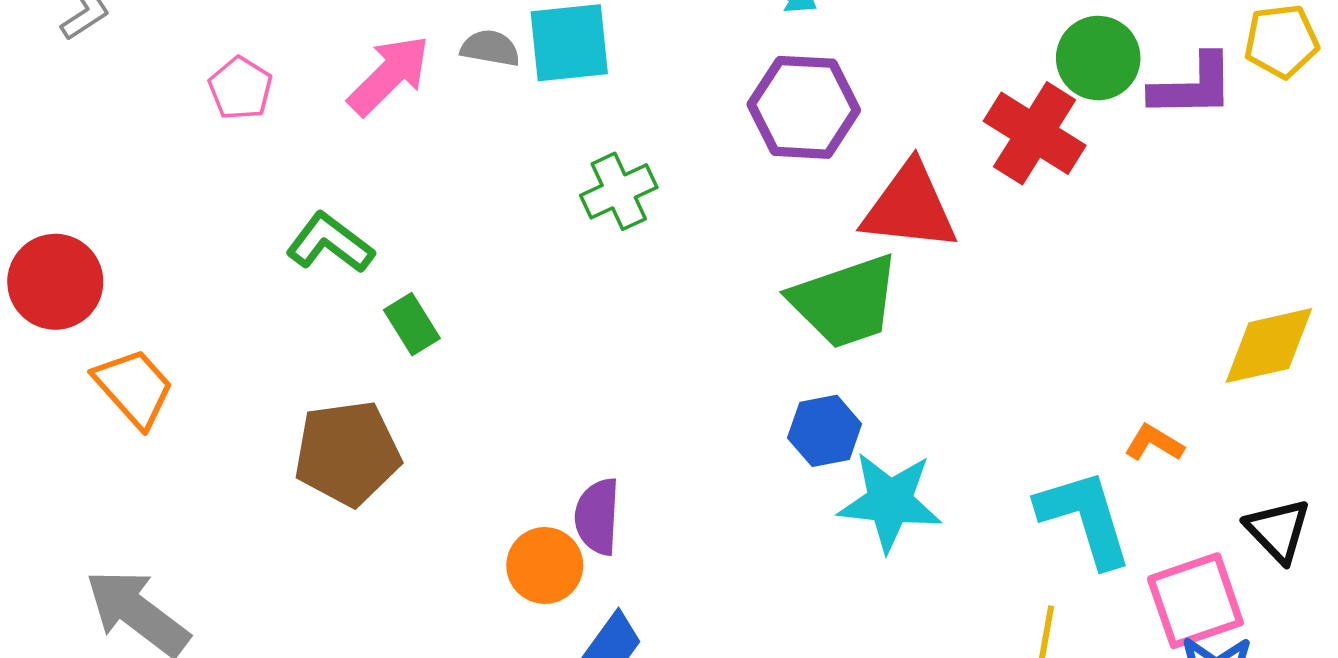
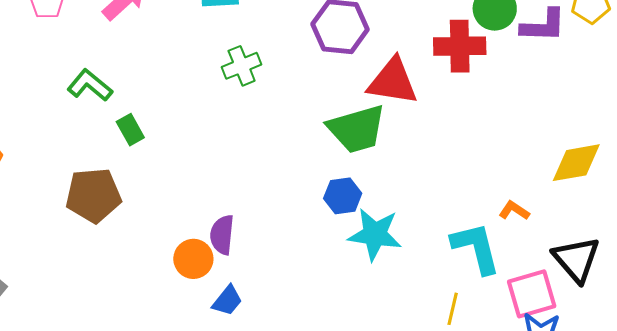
red cross: (1035, 133) -> (460, 46), turned -36
black triangle: (1278, 530) -> (576, 259), size x1.4

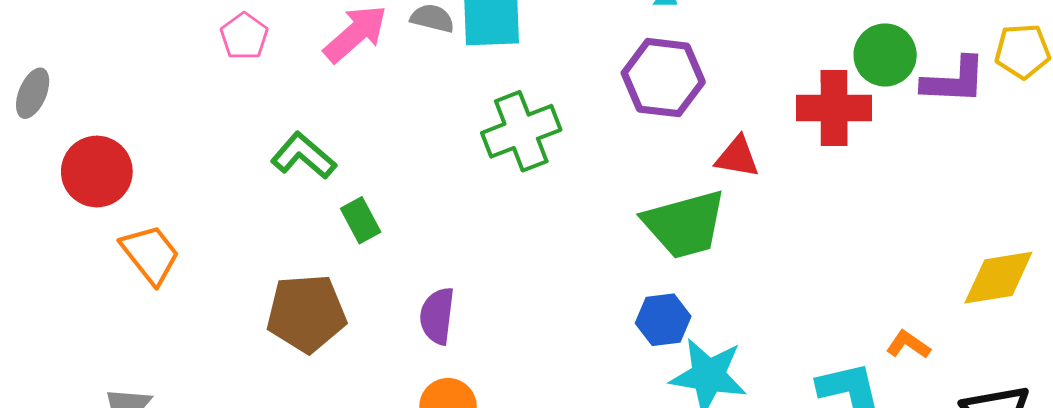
green cross: (242, 66) -> (521, 131), size x1.4
red triangle: (393, 81) -> (737, 157), size x0.6
purple semicircle: (222, 235) -> (437, 316), moved

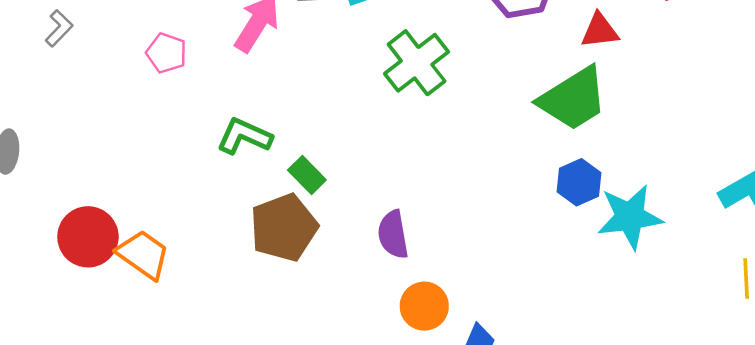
red circle: (97, 172) -> (88, 237), moved
brown pentagon: (306, 313) -> (284, 227), moved

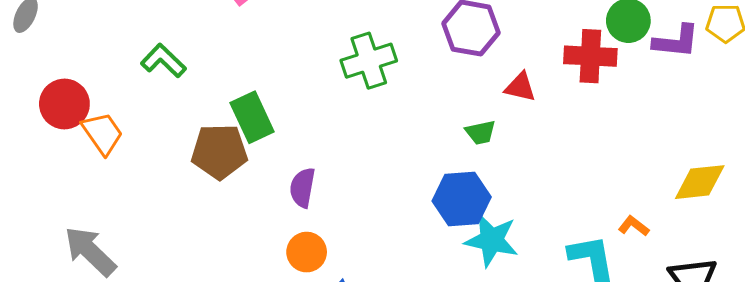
green trapezoid: (573, 99) -> (480, 132), size x0.5
green L-shape: (244, 136) -> (163, 61), moved
green rectangle: (307, 175) -> (252, 117), size x1.6
blue hexagon: (579, 182) -> (462, 199), size x1.5

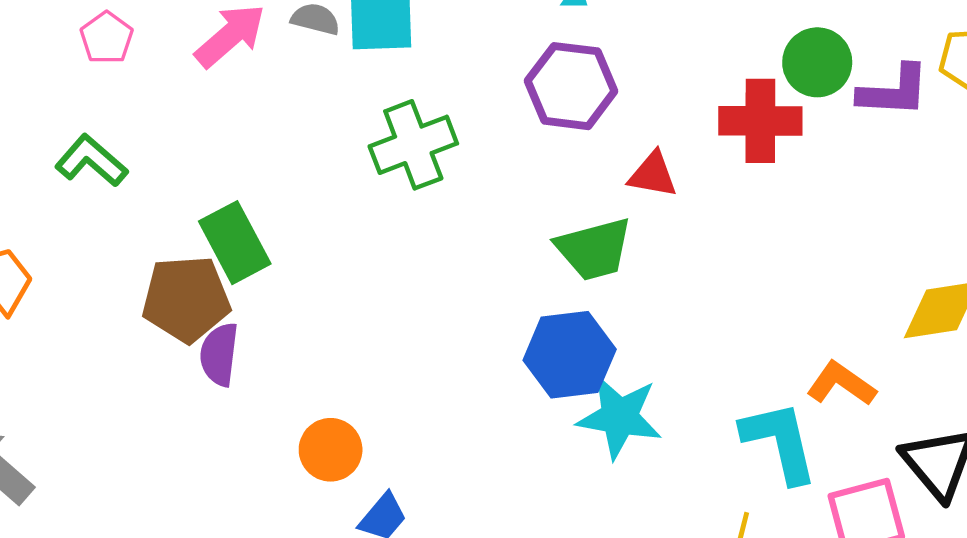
green trapezoid: (480, 132) -> (594, 249), size x1.6
purple semicircle: (302, 188) -> (219, 354), moved
orange L-shape: (634, 226) -> (841, 384), size x1.4

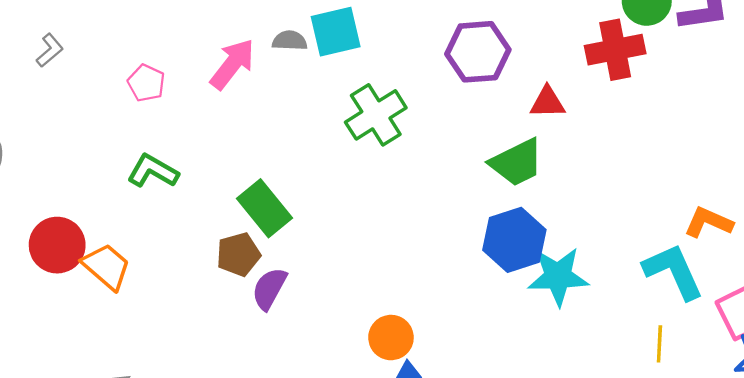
brown pentagon: (186, 299) -> (238, 254), size x0.7
purple semicircle: (219, 354) -> (269, 289), turned 33
orange circle: (331, 450) -> (391, 338), moved

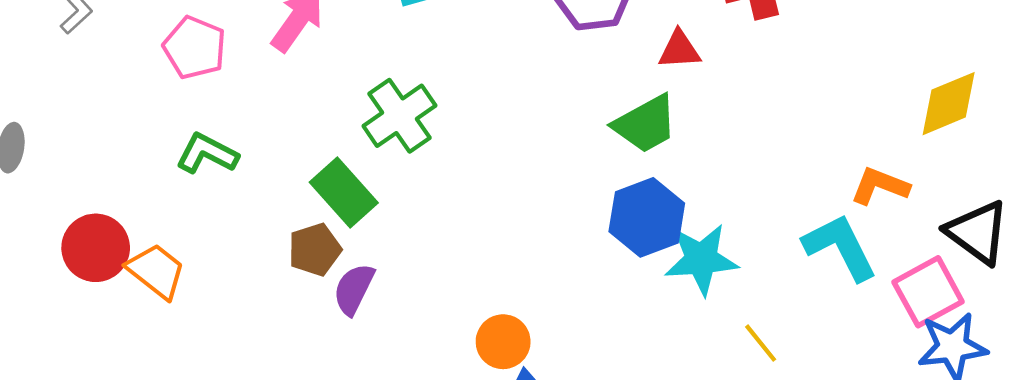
pink pentagon: (146, 83) -> (195, 48), size x1.4
green cross: (376, 115) -> (399, 116), moved
yellow line: (659, 344) -> (761, 343), moved, turned -39

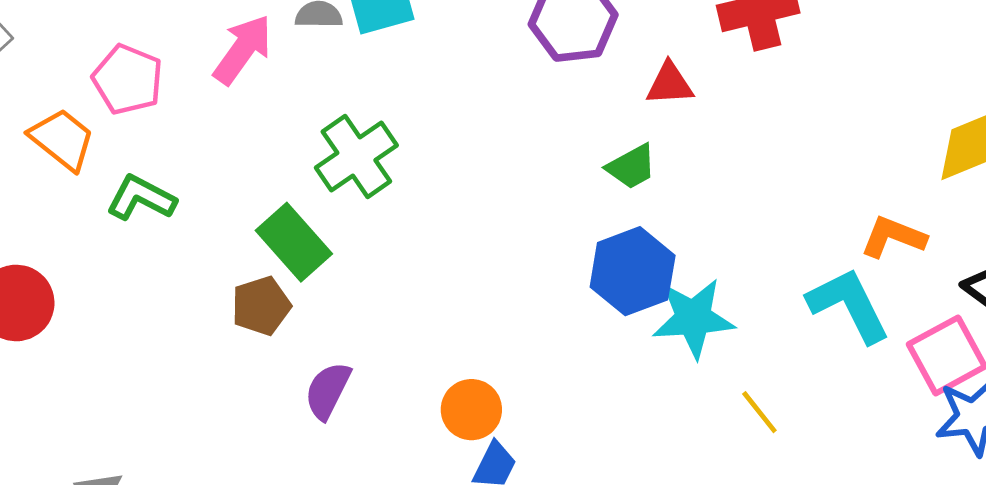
green trapezoid: (645, 124) -> (631, 167), size x0.7
orange trapezoid: (156, 271) -> (62, 139), moved
purple semicircle: (354, 289) -> (328, 391), moved

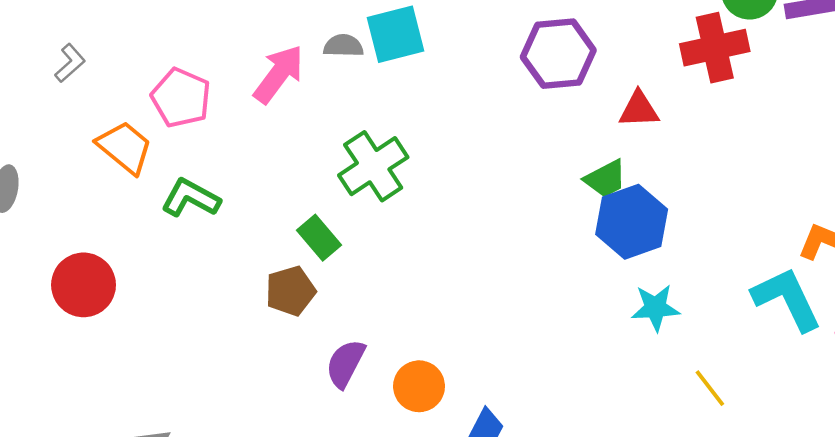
green rectangle: (294, 242) -> (319, 238), size x0.7
blue hexagon: (633, 271) -> (632, 222), moved
cyan star: (693, 318) -> (655, 308), size x0.7
orange circle: (471, 410) -> (419, 386), moved

